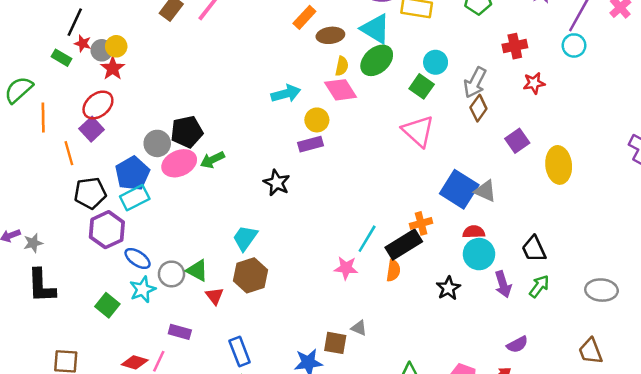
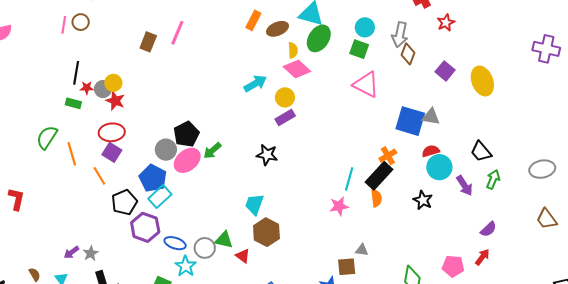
red ellipse: (98, 105) -> (112, 132), turned 50

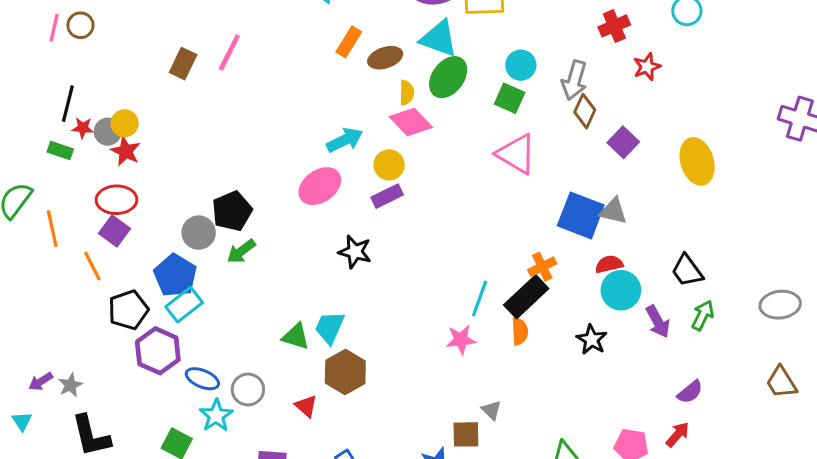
purple square: (445, 71) -> (623, 142), moved
green arrow: (212, 151) -> (241, 251), moved
pink ellipse: (187, 160) -> (320, 186), moved
green triangle: (224, 240) -> (296, 336), moved
gray triangle: (362, 250) -> (491, 410), turned 32

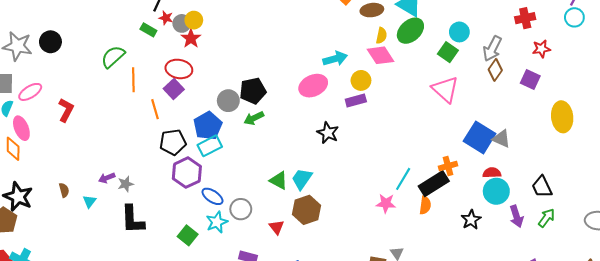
purple square: (623, 142) -> (530, 80), moved, turned -30

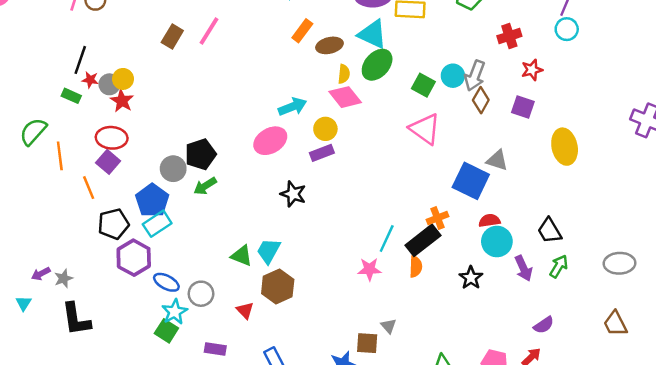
cyan circle: (459, 32) -> (453, 76), moved
gray triangle: (501, 139) -> (497, 160), moved
green square: (188, 235) -> (166, 331), moved

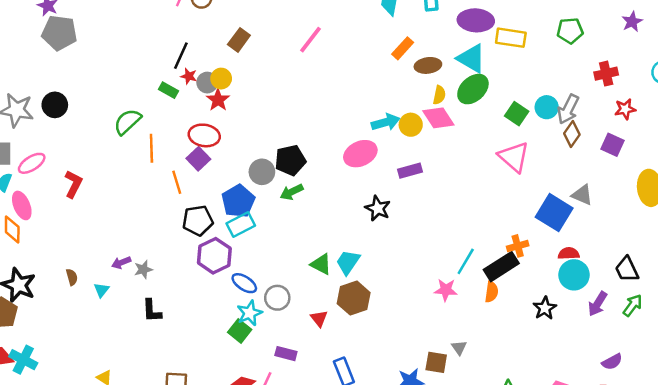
brown rectangle: (172, 37) -> (239, 40), moved
yellow circle: (325, 129) -> (411, 125), moved
purple arrow: (523, 268) -> (598, 304), turned 50
black L-shape: (76, 319) -> (152, 311), size x0.7

